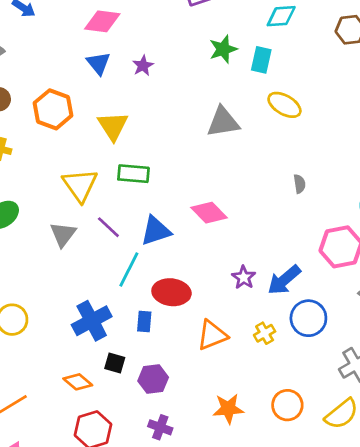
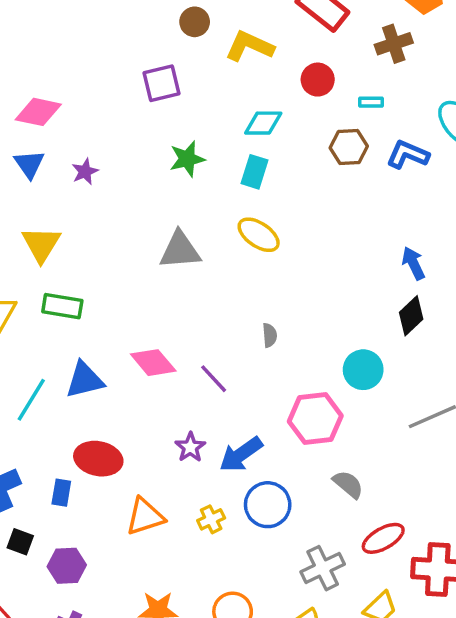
cyan rectangle: (261, 60) -> (254, 172), moved
purple line: (108, 227) -> (214, 379), moved
cyan line: (129, 270) -> (31, 400), moved

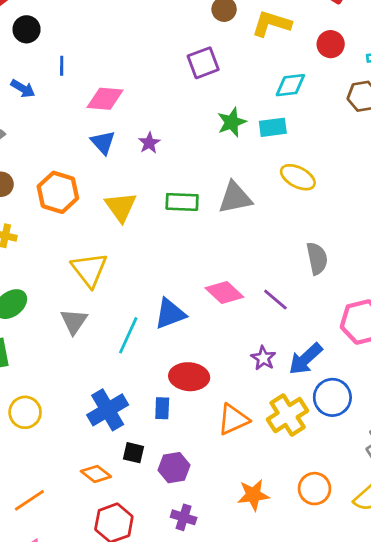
cyan rectangle: (254, 172) -> (273, 127), moved, turned 72
green rectangle: (62, 306) -> (182, 202), moved
gray semicircle: (270, 335) -> (317, 258), size x1.6
yellow cross: (211, 519) -> (288, 415), size x1.8

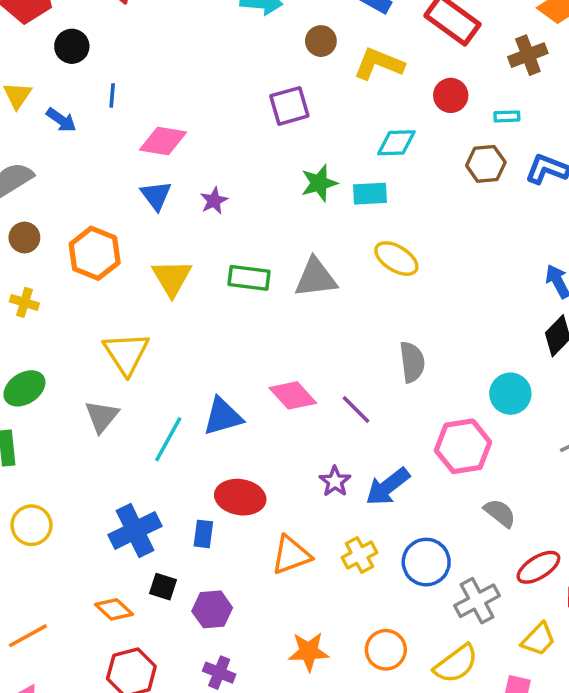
blue circle: (332, 397) -> (426, 562), moved
yellow cross: (288, 415) -> (360, 555), size x0.7

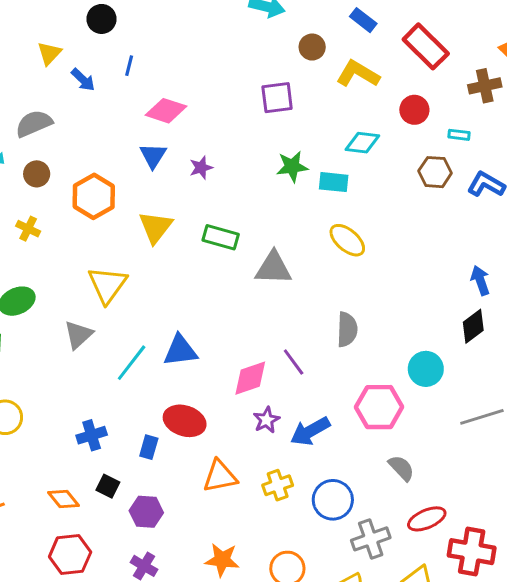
gray triangle: (316, 278) -> (273, 268), moved
pink diamond: (293, 395) -> (250, 378), moved, turned -75
blue cross: (135, 530) -> (92, 435), size x0.7

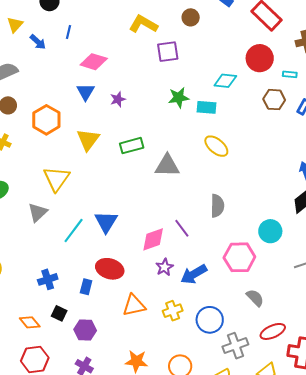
yellow L-shape: (358, 74) -> (143, 24), moved
red circle: (414, 110) -> (260, 58), size x1.4
green rectangle: (221, 237) -> (132, 146), turned -30
blue triangle: (180, 351) -> (106, 222), turned -50

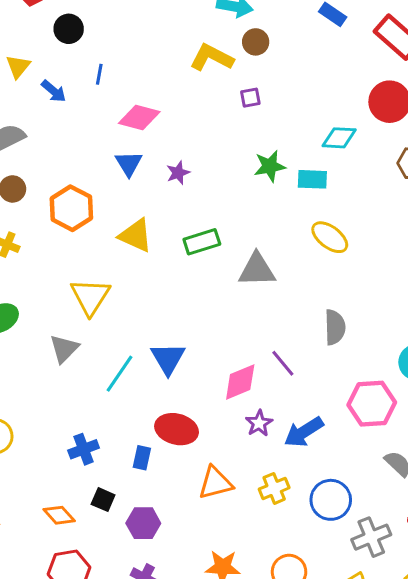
brown circle: (191, 17) -> (256, 42), moved
purple square: (168, 52) -> (250, 98), size x0.6
yellow triangle: (88, 140) -> (136, 236), turned -40

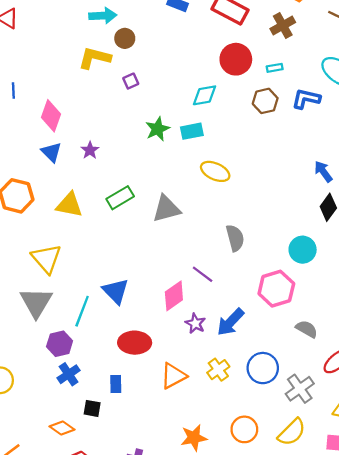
pink diamond: (139, 117) -> (51, 116), turned -72
gray triangle: (64, 349) -> (36, 302), size x1.4
blue rectangle: (142, 458) -> (116, 384), moved
purple hexagon: (143, 523) -> (60, 344), moved

